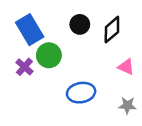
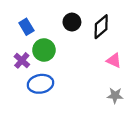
blue rectangle: (30, 30) -> (26, 27), size x0.6
blue ellipse: (81, 93) -> (40, 84), moved

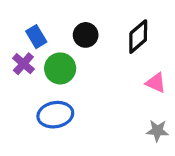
black circle: (72, 22) -> (86, 35), moved
purple cross: (22, 60) -> (23, 64), moved

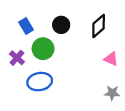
purple cross: (23, 64) -> (17, 58), moved

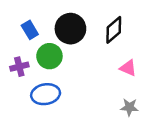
black circle: (61, 25) -> (70, 29), size x1.5
purple cross: (17, 58) -> (19, 67), turned 35

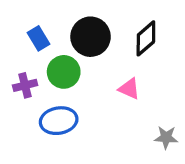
pink triangle: (128, 68) -> (129, 89), moved

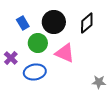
purple cross: (25, 85) -> (11, 58), moved, turned -32
pink triangle: (129, 89) -> (65, 53), moved, size x1.5

